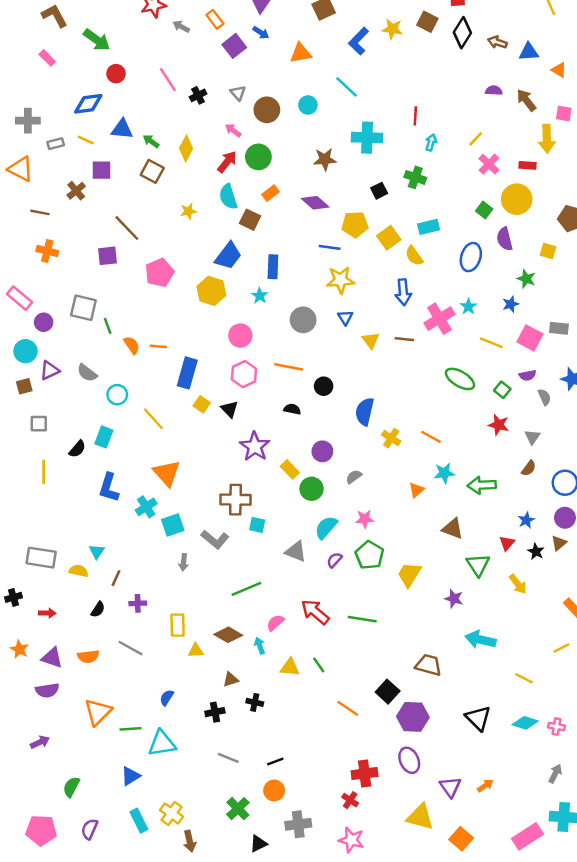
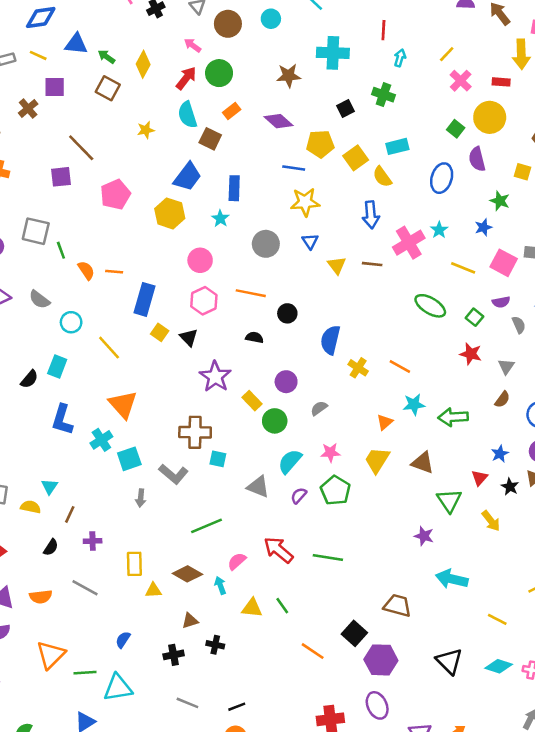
yellow trapezoid: (409, 574) -> (377, 460), moved

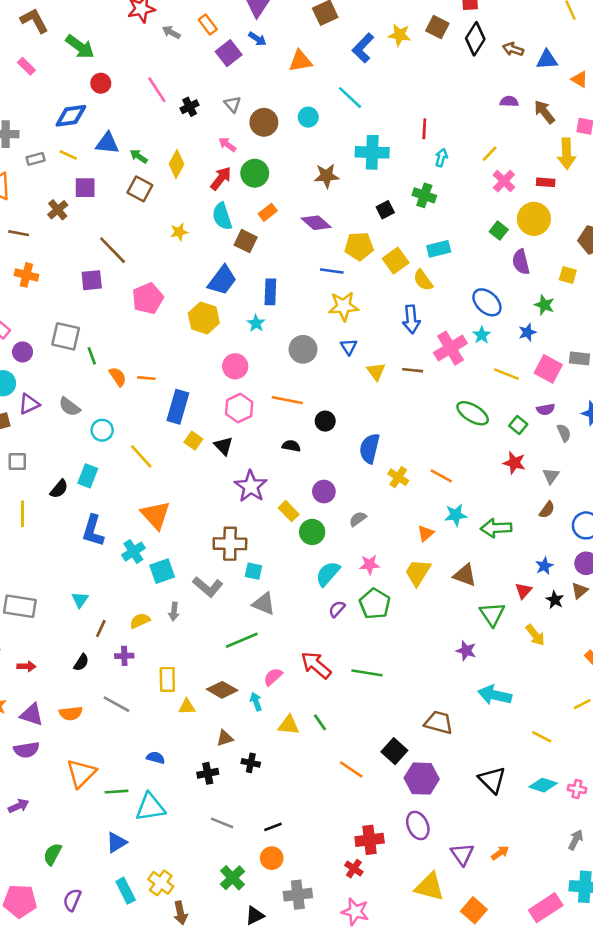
blue ellipse: (442, 178) -> (487, 302), moved, turned -64
gray triangle: (258, 487) -> (264, 604), moved
yellow semicircle: (31, 507) -> (140, 621), moved, turned -36
blue semicircle: (123, 640) -> (156, 758), turned 72

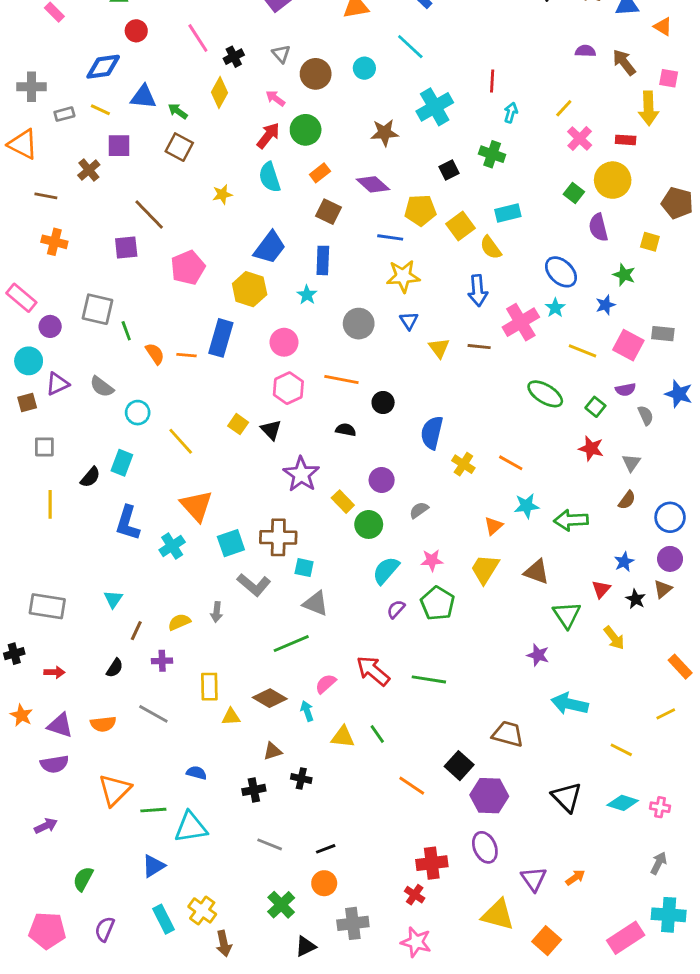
cyan cross: (372, 152) -> (435, 107), turned -32
yellow diamond: (176, 164) -> (219, 93), moved
brown square: (246, 241) -> (329, 212), moved
blue rectangle: (178, 407) -> (221, 338), moved
cyan square: (162, 571) -> (231, 543), moved

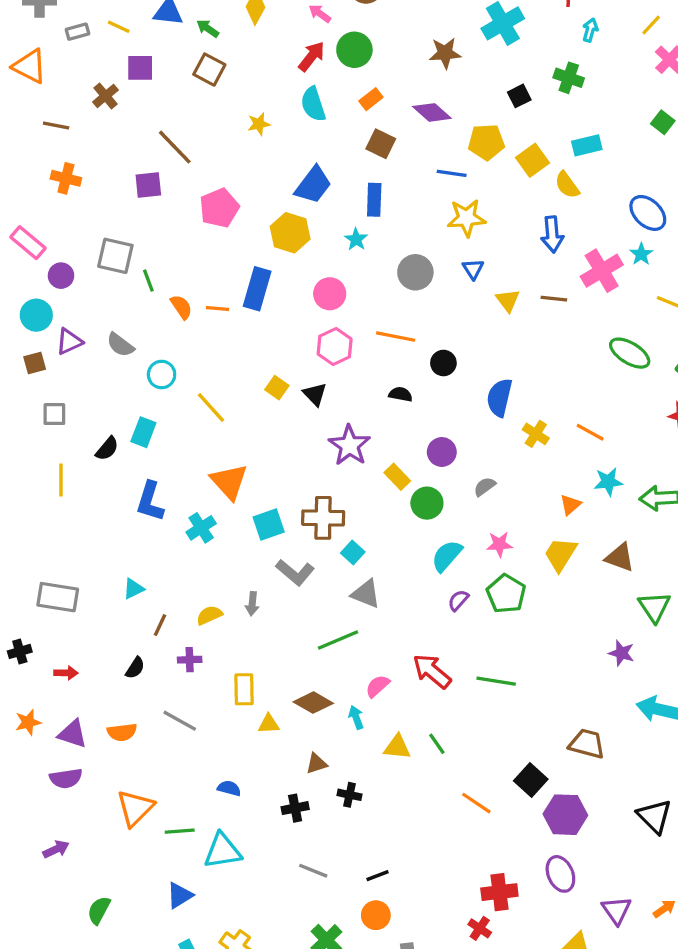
cyan square: (304, 568) -> (353, 553), turned 30
cyan triangle: (113, 599) -> (134, 589), turned 30
orange star: (21, 715) -> (28, 722), turned 30

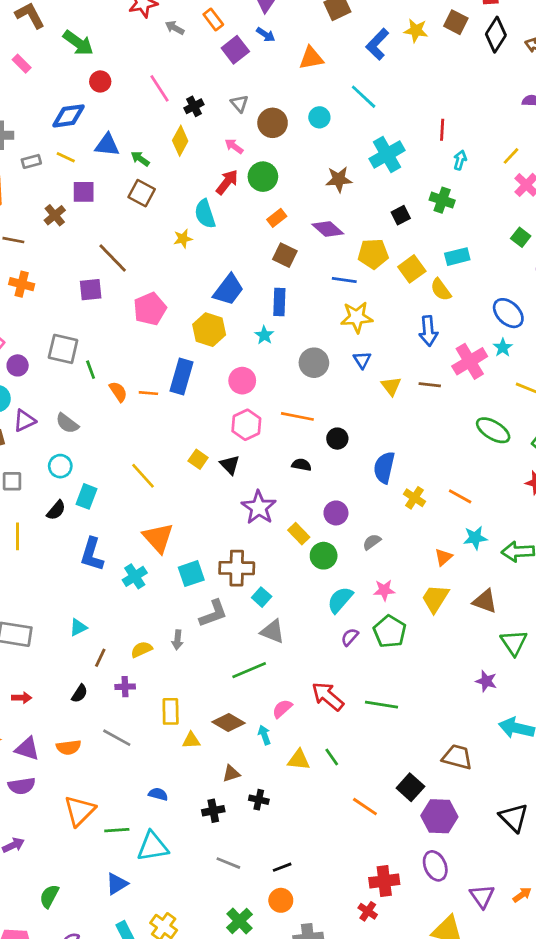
cyan semicircle: (313, 104) -> (205, 214), moved
cyan circle: (162, 375) -> (60, 466), moved
gray L-shape: (295, 572) -> (213, 614), turned -60

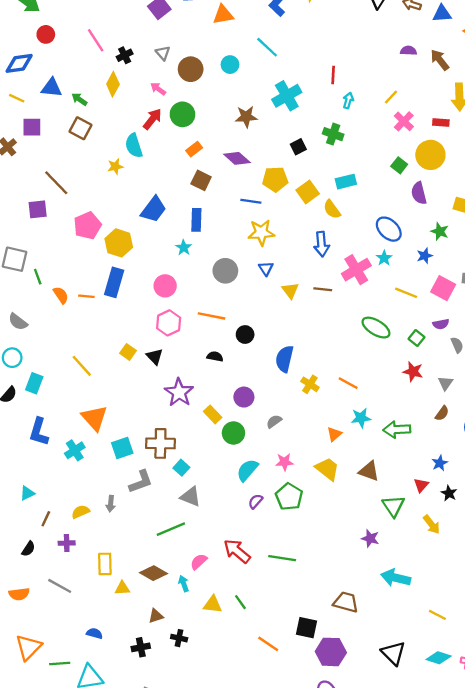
yellow hexagon: (209, 330) -> (119, 243), moved
yellow trapezoid: (435, 598) -> (327, 469), turned 96
black square: (410, 787) -> (306, 628), turned -30

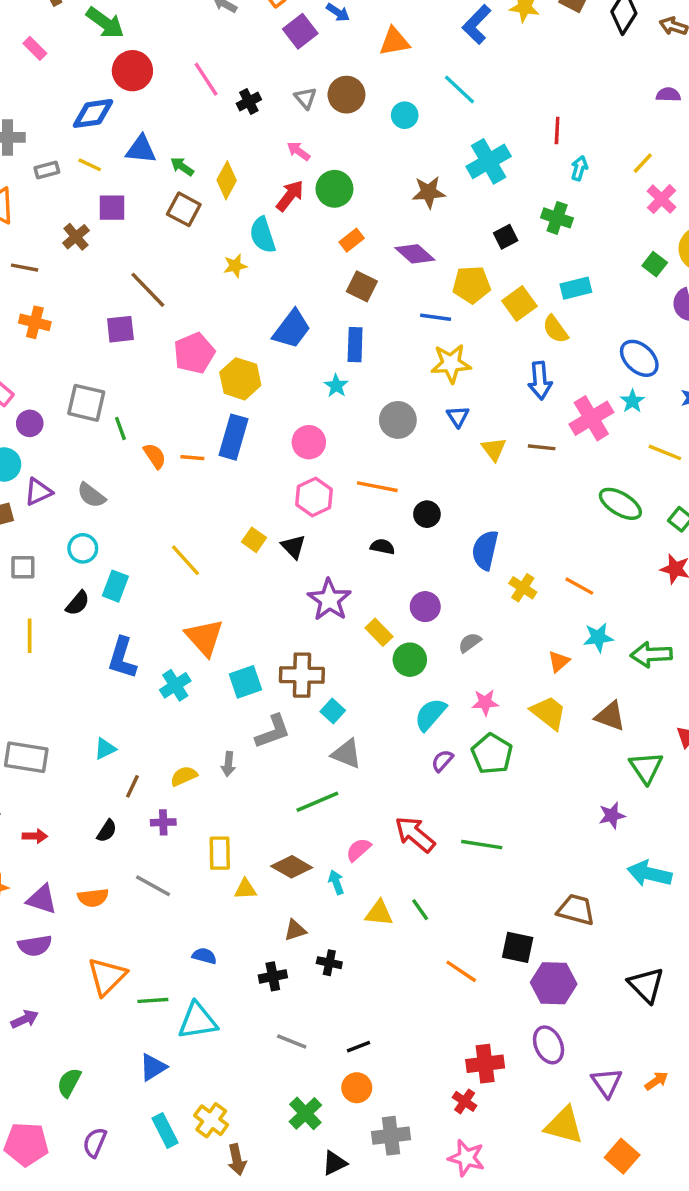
red circle: (46, 34) -> (132, 71), size x1.5
brown circle: (191, 69) -> (346, 95), moved
yellow diamond: (113, 84) -> (227, 180), moved
purple star: (370, 538) -> (612, 815), turned -30

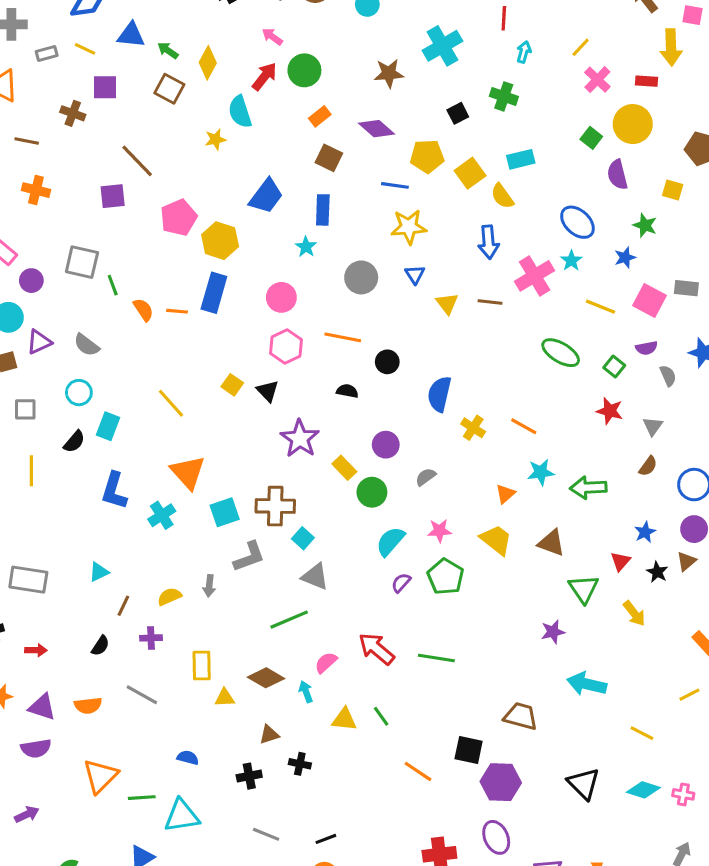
brown cross: (76, 237) -> (73, 113), turned -30

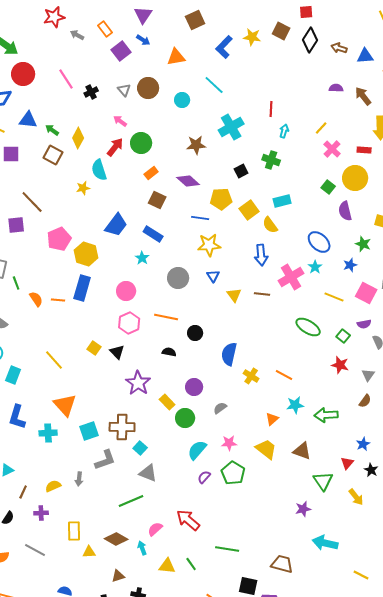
blue rectangle: (323, 210) -> (153, 234), turned -60
cyan cross: (162, 515) -> (48, 433), turned 30
green line: (436, 658) -> (227, 549), moved

